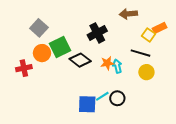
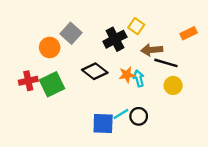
brown arrow: (128, 14) -> (152, 50), moved
gray square: (39, 28) -> (71, 33), moved
yellow square: (148, 35) -> (136, 26), moved
green square: (60, 47) -> (52, 84), moved
orange circle: (42, 53) -> (50, 47), moved

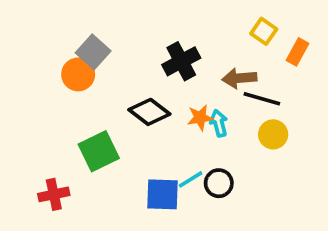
yellow square: (136, 26) -> (264, 31), moved
gray square: (71, 33) -> (93, 52), moved
orange rectangle: (189, 33) -> (297, 52), turned -35
red cross: (28, 81) -> (54, 194), moved
green square: (52, 84) -> (99, 151), moved

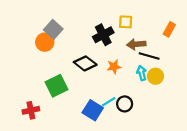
yellow square: (264, 31) -> (126, 22), moved, turned -32
cyan arrow: (219, 123) -> (142, 73), moved
blue square: (163, 194) -> (93, 110), turned 30

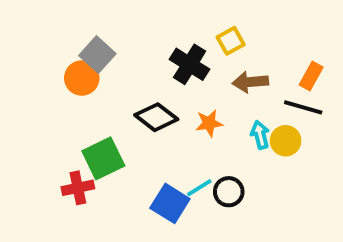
yellow square: (126, 22) -> (231, 41), turned -32
orange rectangle: (169, 29) -> (311, 76), moved
black cross: (103, 35) -> (190, 64), turned -30
black line: (149, 56) -> (303, 107), moved
red cross: (31, 110) -> (78, 188), moved

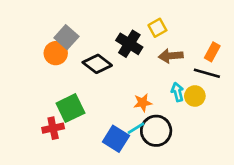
black diamond: (156, 117) -> (97, 64), moved
orange star: (209, 123) -> (143, 103), moved
black circle: (229, 192) -> (156, 131), size x1.5

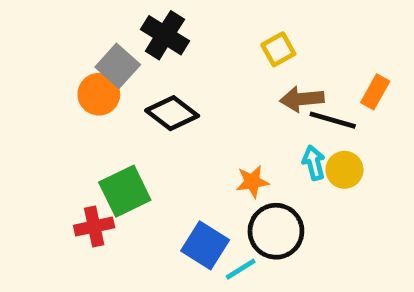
black cross: (129, 44) -> (165, 35), moved
black line: (207, 73) -> (333, 120), moved
cyan line: (136, 128) -> (241, 269), moved

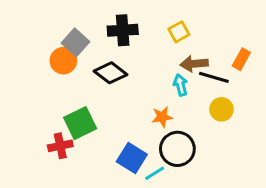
black cross: (165, 35) -> (123, 30), moved, turned -36
cyan arrow: (314, 163) -> (180, 85), moved

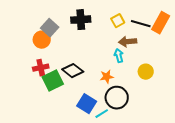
orange rectangle: (241, 59) -> (161, 23), moved, size x1.5
black diamond: (110, 73) -> (73, 71), moved
black line: (214, 77) -> (141, 24), moved
red cross: (60, 146) -> (41, 68), moved

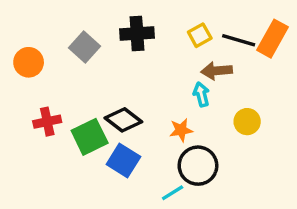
orange circle: (42, 40) -> (29, 62), moved
red cross: (41, 68) -> (47, 122), moved
blue square: (87, 104) -> (123, 161), moved

